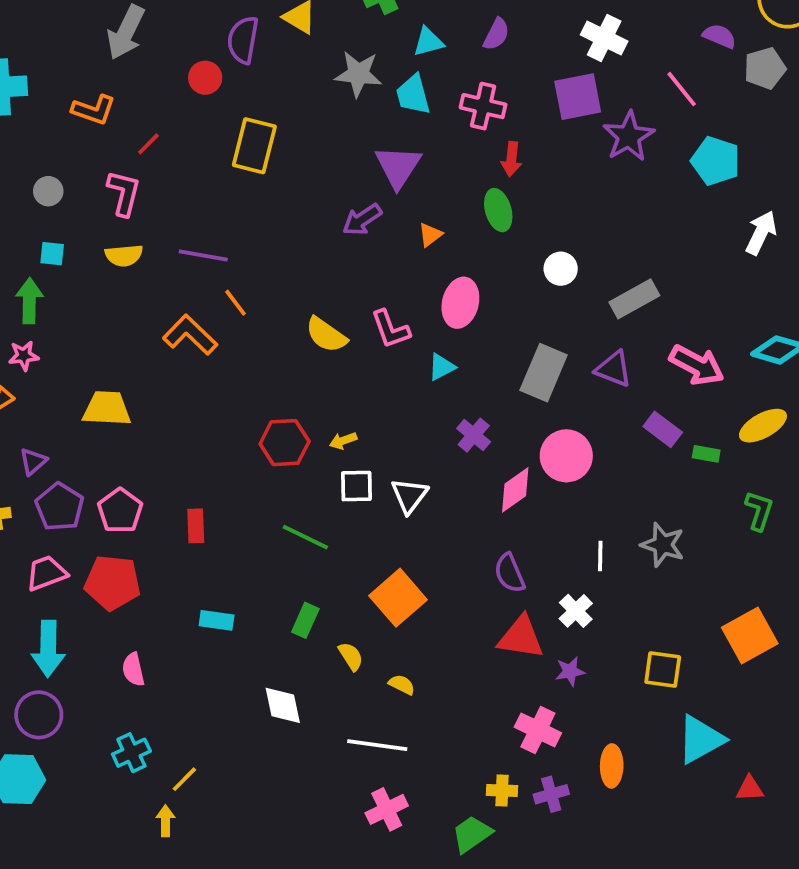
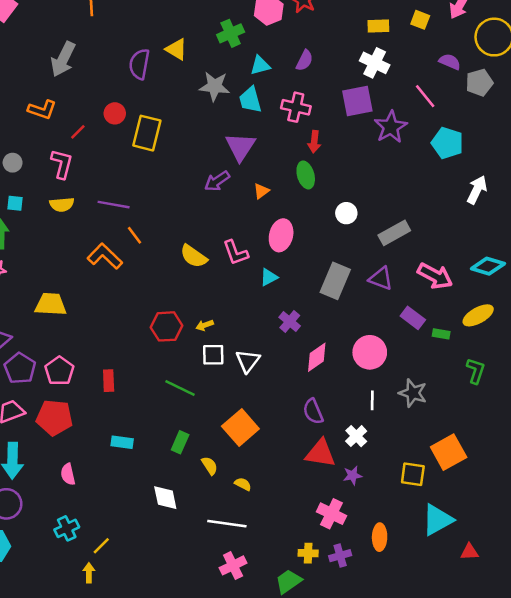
red circle: (205, 78) -> (115, 113), moved
pink circle: (566, 456) -> (370, 352), moved
orange square: (750, 635) -> (449, 452), moved

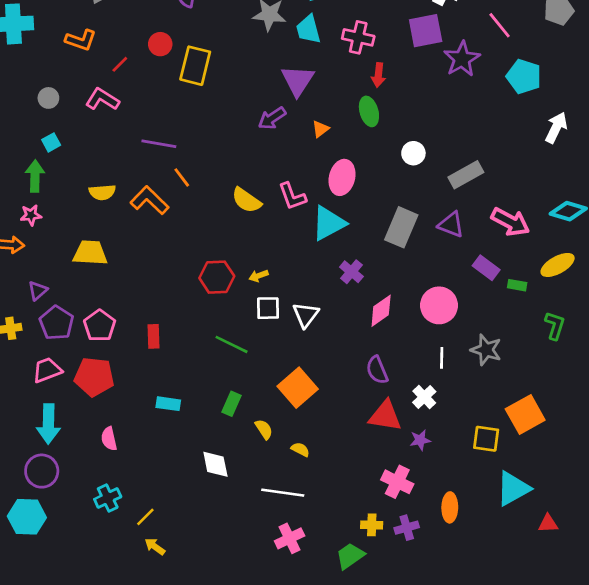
pink L-shape: (62, 164) -> (102, 99), turned -72
cyan square: (15, 203) -> (51, 142), turned -35
yellow semicircle: (62, 205) -> (102, 192), moved
cyan triangle: (269, 277) -> (329, 223), size x1.8
yellow arrow: (89, 573) -> (155, 546), moved, turned -54

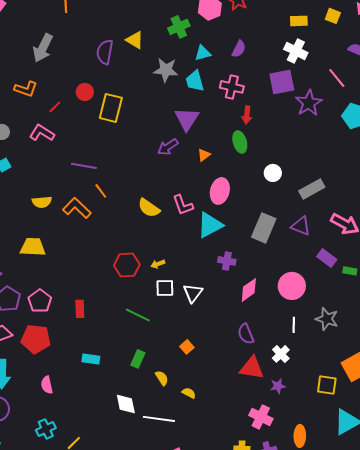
purple cross: (351, 272) -> (227, 261), turned -30
orange square: (298, 388) -> (187, 347), size x0.5
white line: (283, 493) -> (159, 419), moved

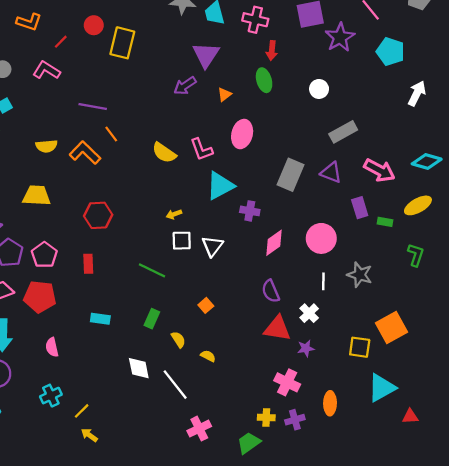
white circle: (273, 173) -> (319, 89), moved
cyan triangle: (210, 225) -> (220, 186), moved
purple rectangle: (327, 258) -> (360, 208), turned 36
red hexagon: (127, 265) -> (98, 215), moved
white line: (159, 419) -> (175, 385), turned 44

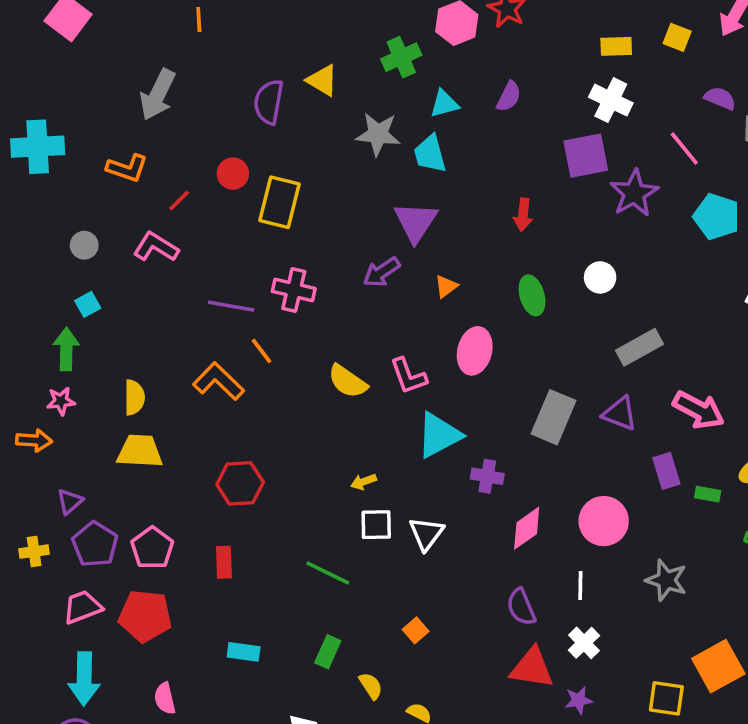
pink cross: (255, 20) -> (294, 290), moved
green ellipse: (264, 80) -> (532, 295), moved
yellow semicircle: (46, 146) -> (134, 397), moved, turned -85
white line: (323, 281) -> (580, 586), moved

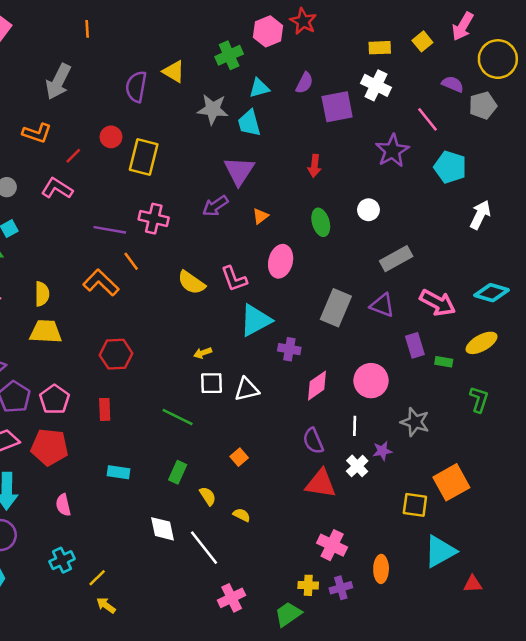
yellow square: (677, 37) -> (422, 41), turned 30
purple square: (586, 156) -> (337, 107), moved
white triangle: (426, 534) -> (247, 389), turned 40
purple star: (579, 700) -> (382, 451), moved

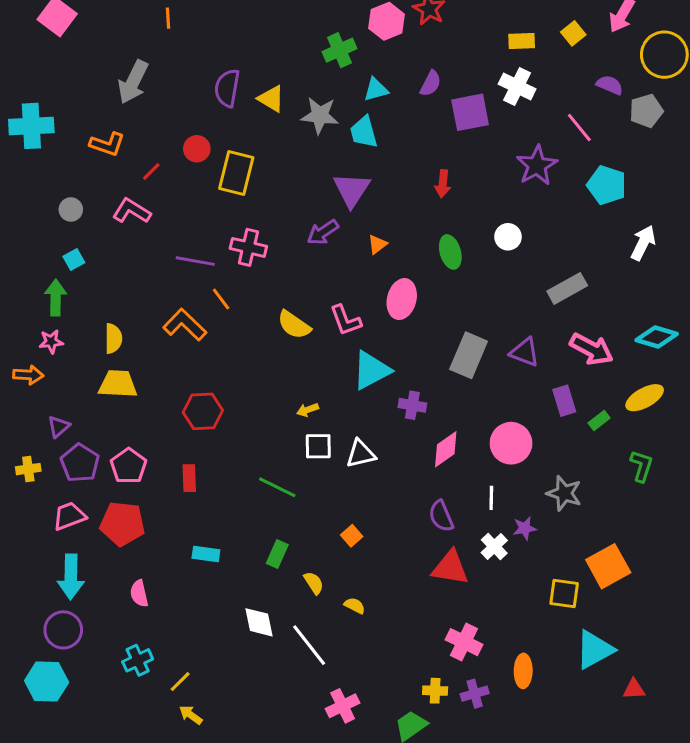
yellow triangle: (174, 72) -> (271, 99), moved
gray rectangle: (396, 259) -> (567, 288), moved
green rectangle: (444, 362) -> (599, 420), turned -48

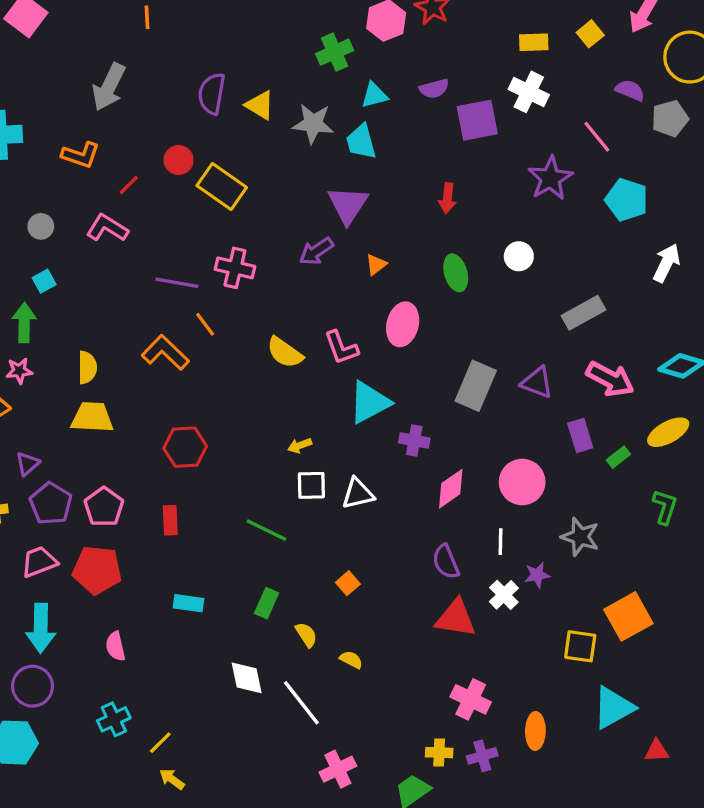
purple semicircle: (431, 83) -> (434, 89), turned 48
yellow rectangle: (236, 173) -> (222, 187), turned -69

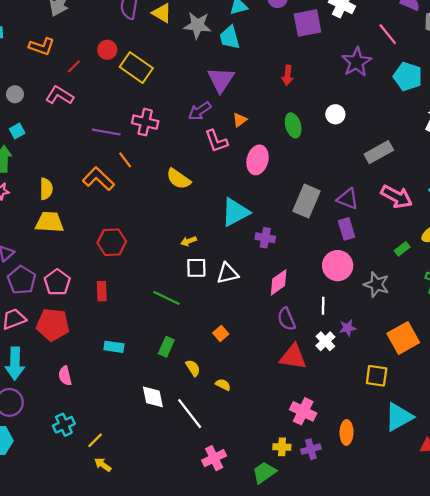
pink L-shape: (341, 348) -> (216, 141), moved
purple rectangle: (580, 436) -> (347, 229), moved
pink diamond: (451, 489) -> (279, 282), moved
gray star: (580, 537) -> (377, 285), moved
orange square: (628, 616) -> (403, 338), moved

